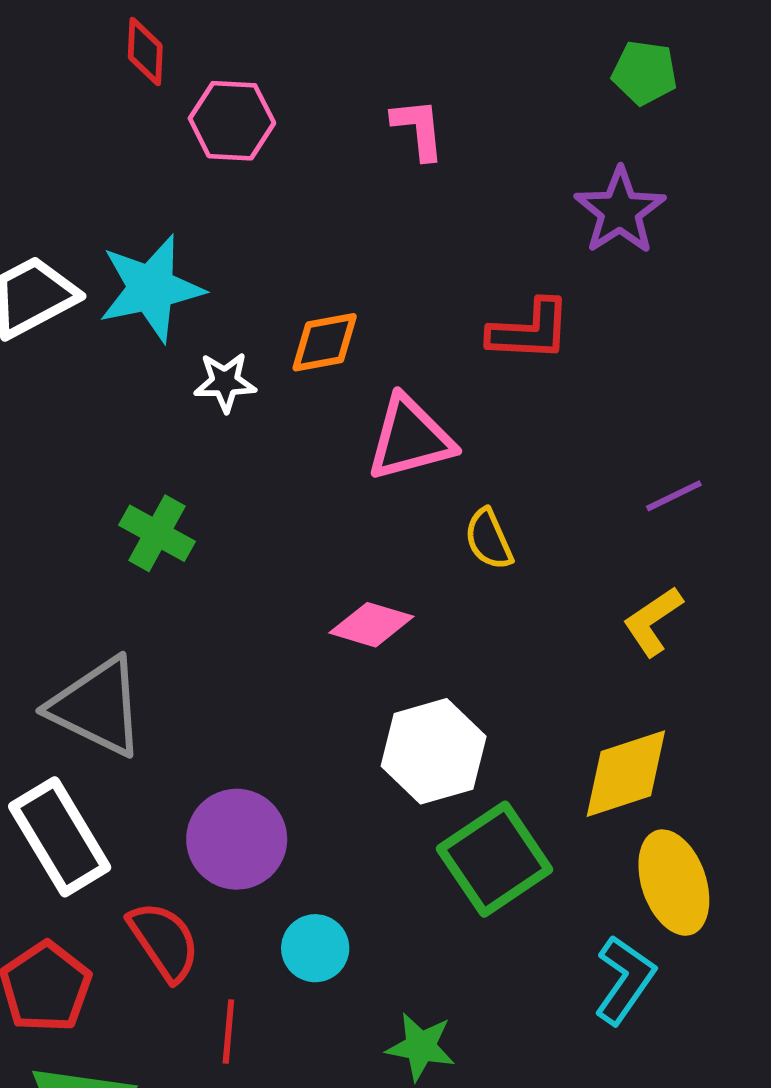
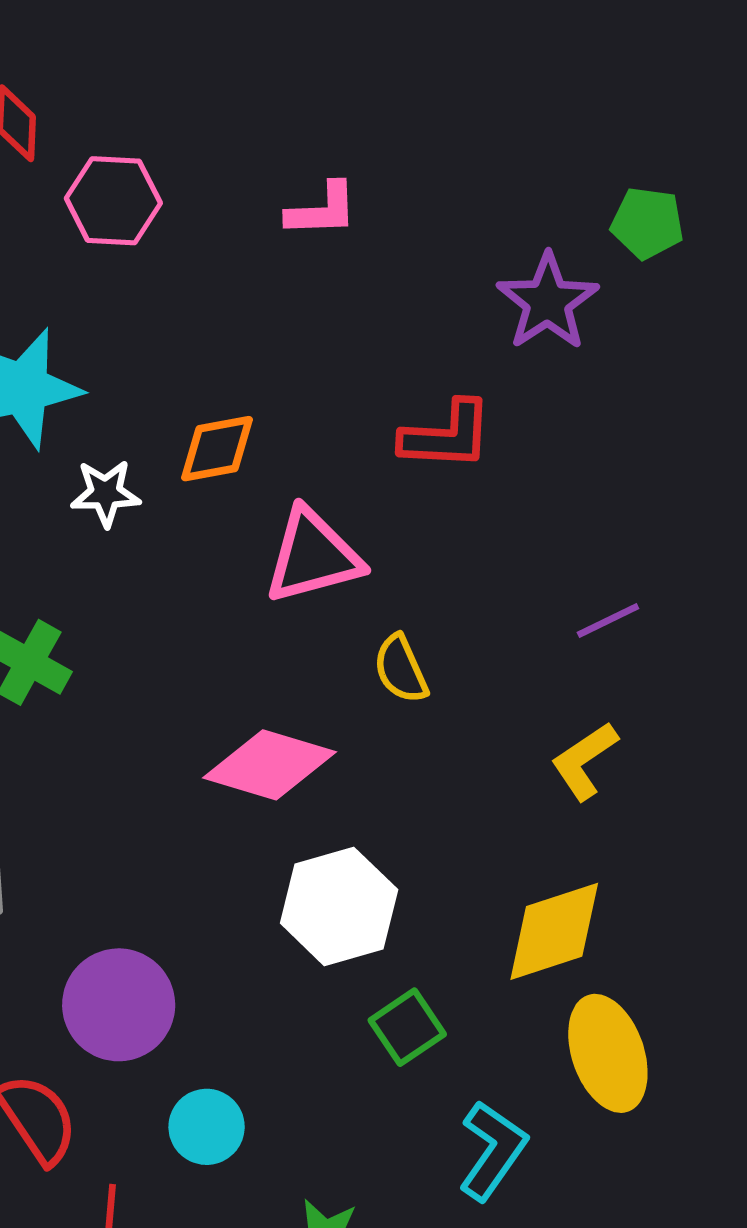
green pentagon: (645, 73) -> (647, 223), moved
pink L-shape: (418, 129) -> (322, 210), turned 94
pink diamond: (371, 625) -> (270, 765), size x1.4
green square: (495, 859) -> (407, 1027), size x0.6
cyan L-shape: (625, 980) -> (493, 1150), moved

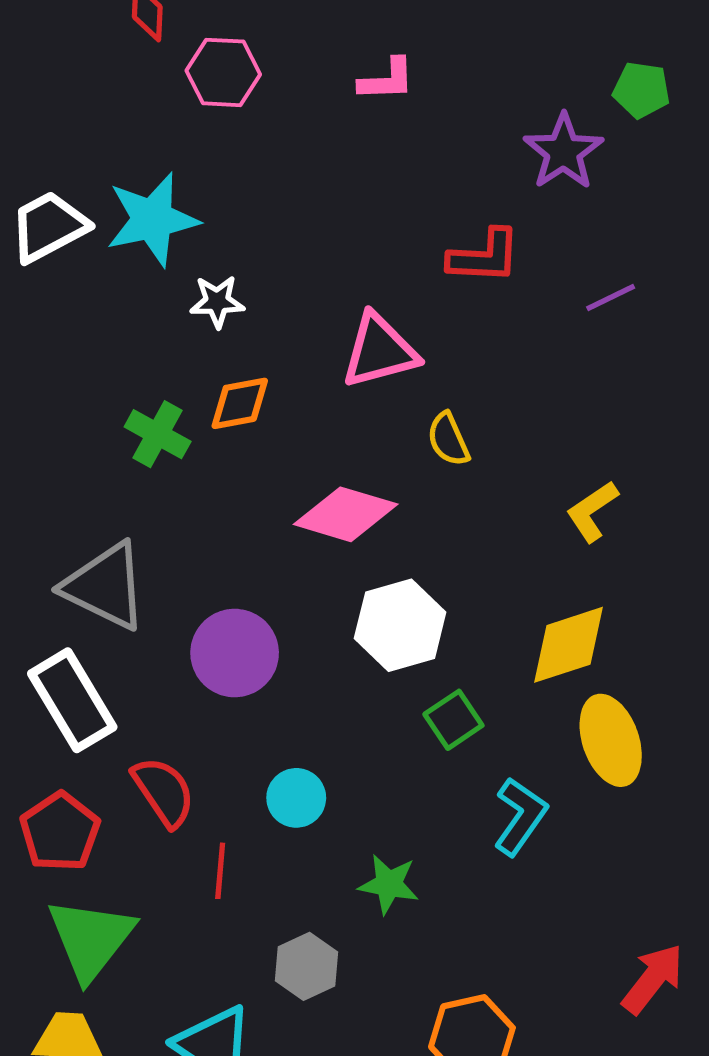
orange diamond: (217, 449) -> (240, 403), moved
purple line: (608, 620) -> (611, 297), moved
purple circle: (119, 1005) -> (235, 653), moved

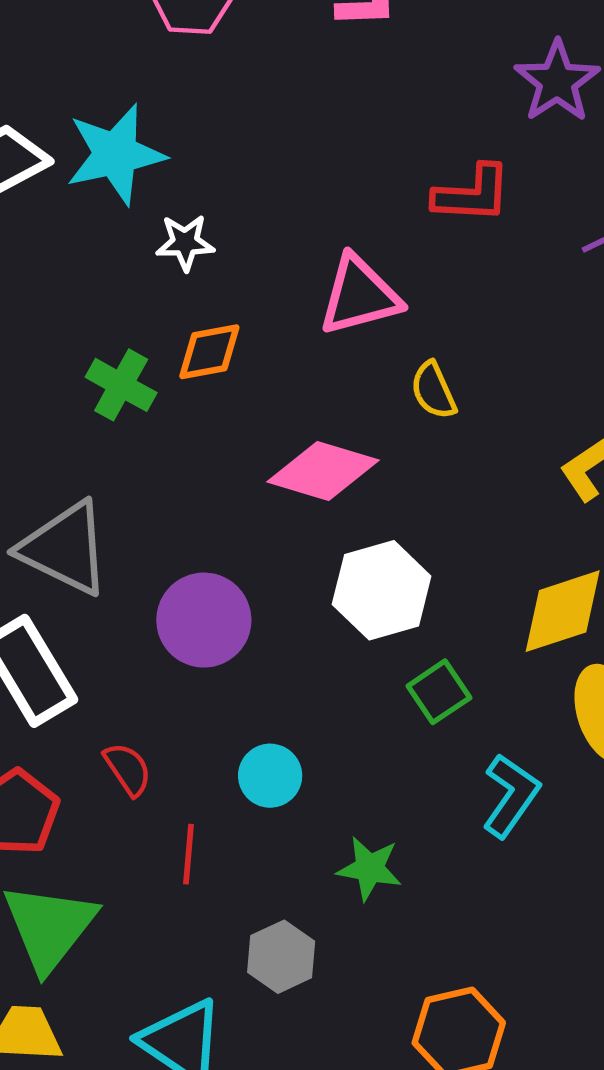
red semicircle: (164, 792) -> (128, 769), size x0.7

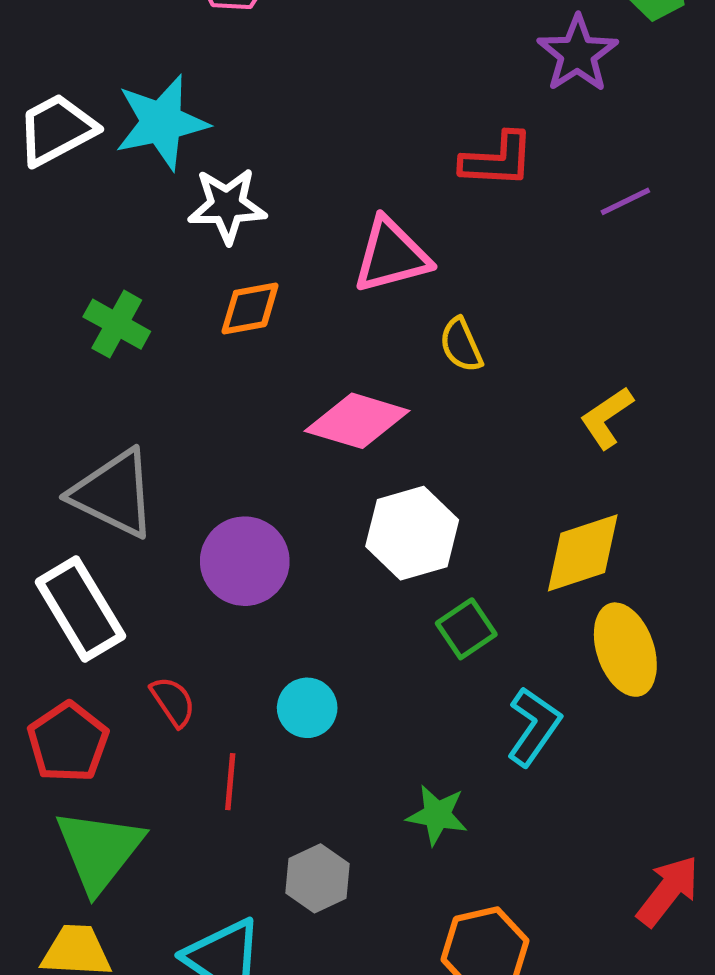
white star: (185, 243) -> (227, 206), size x1.4
green cross: (121, 385) -> (117, 324), moved
green star: (369, 868) -> (437, 815), moved

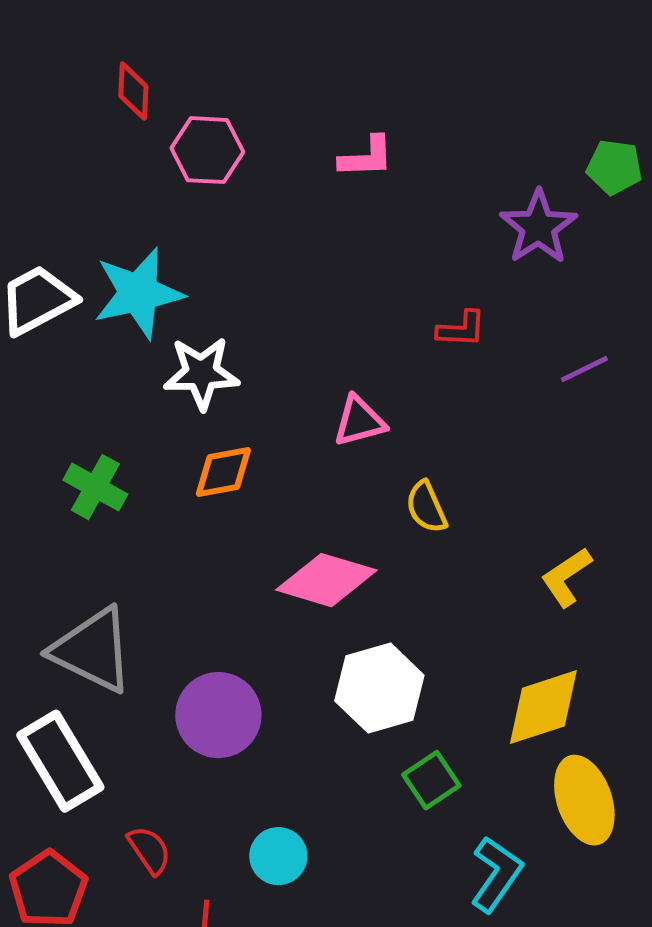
red L-shape: (497, 160) -> (461, 329), size x0.7
pink triangle: (391, 255) -> (359, 421), size x0.7

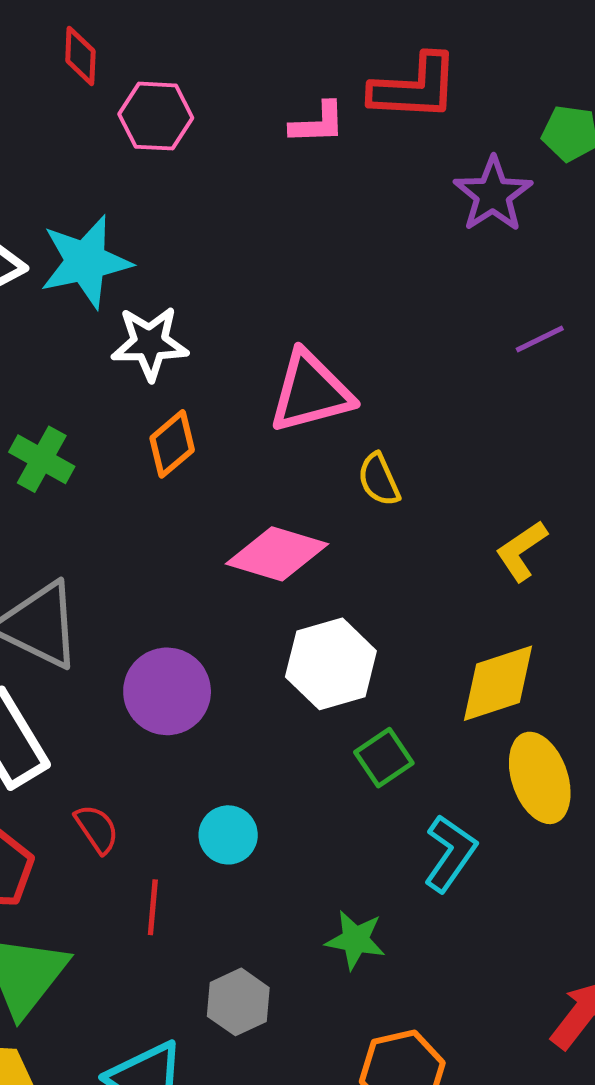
red L-shape: (461, 329) -> (414, 88), moved, size x1.8
pink triangle: (359, 421) -> (311, 392), size x1.6
orange diamond: (223, 472) -> (172, 444), turned -30

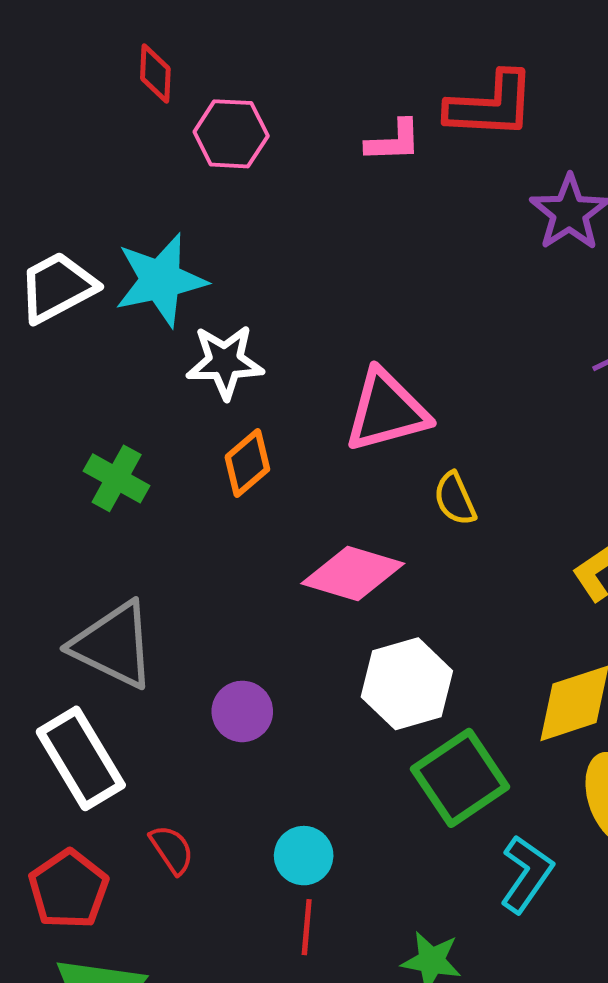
purple circle: (167, 691) -> (242, 711), size x0.7
green square: (384, 758) -> (460, 778), size x1.6
red line: (153, 907) -> (307, 927), moved

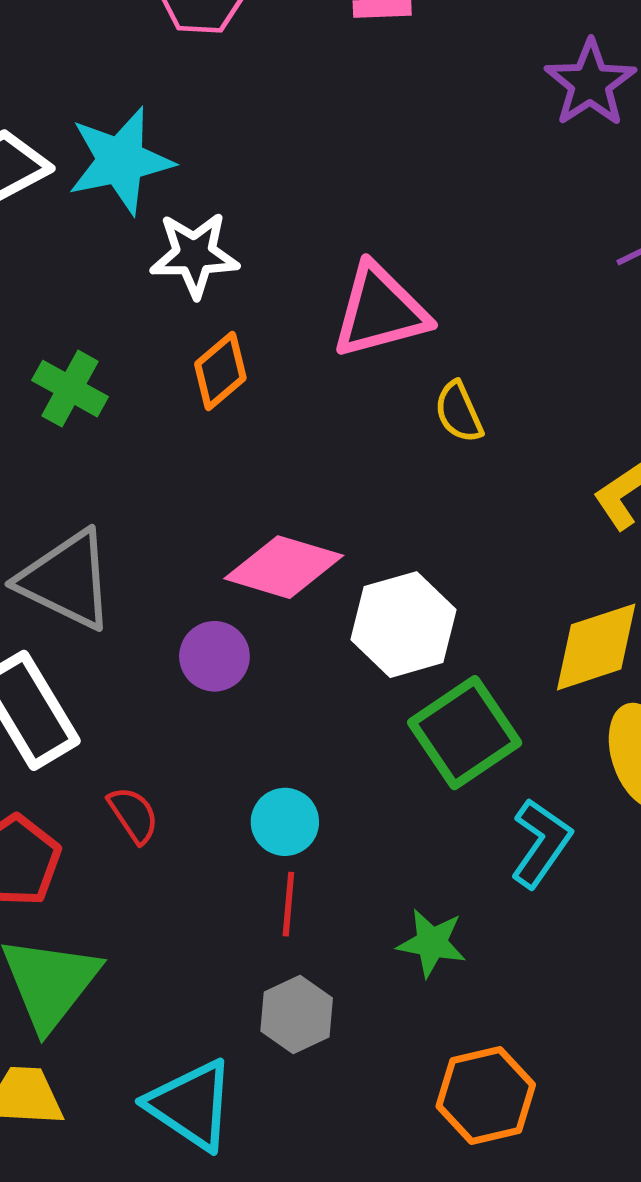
pink diamond: (353, 573) -> (284, 567), moved

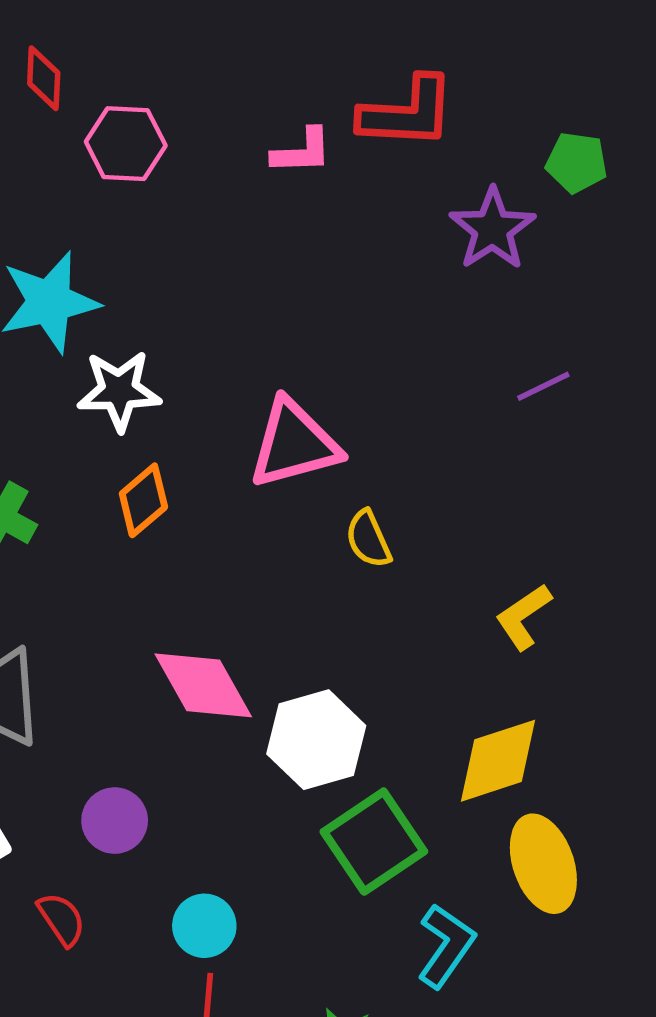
pink diamond: (284, 567) -> (203, 685), turned 44
purple circle: (214, 656) -> (115, 821), moved

